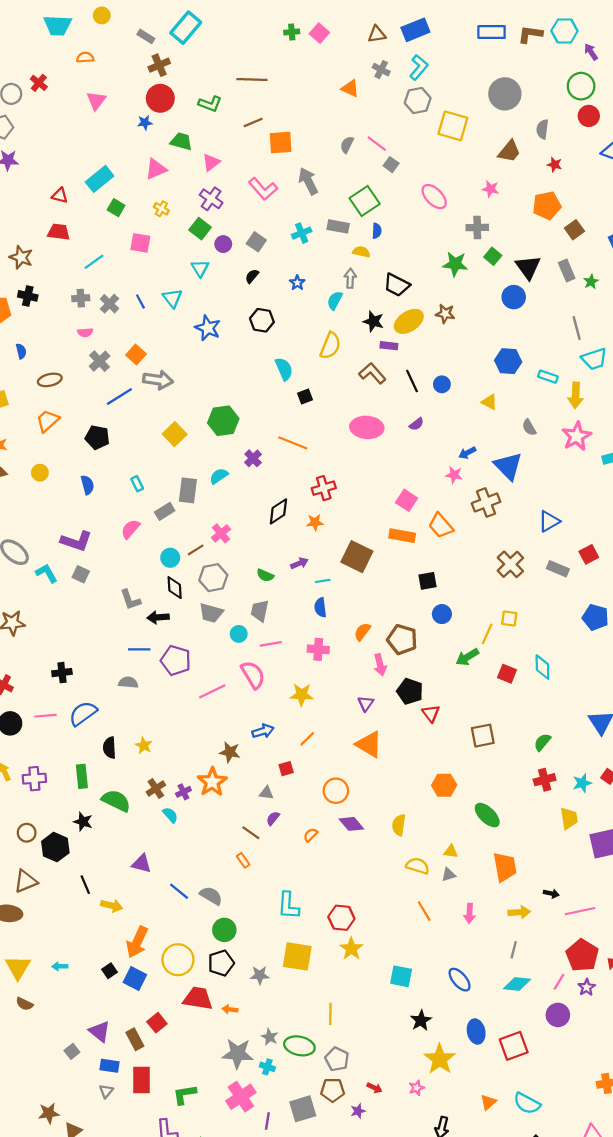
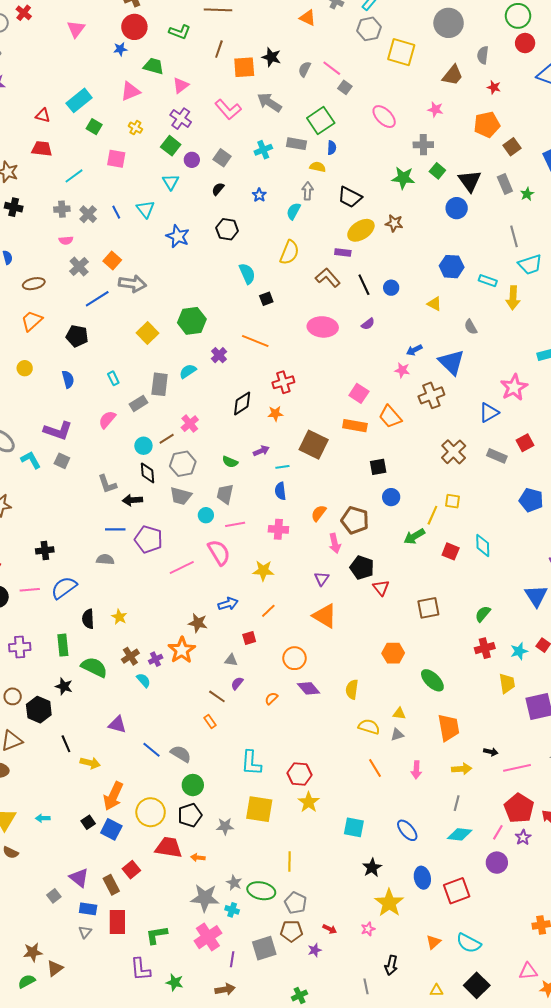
brown line: (253, 123) -> (219, 49), turned -48
gray arrow: (308, 181) -> (269, 102), turned -30
black star: (373, 321) -> (271, 57), moved
pink star: (577, 436) -> (514, 387), moved

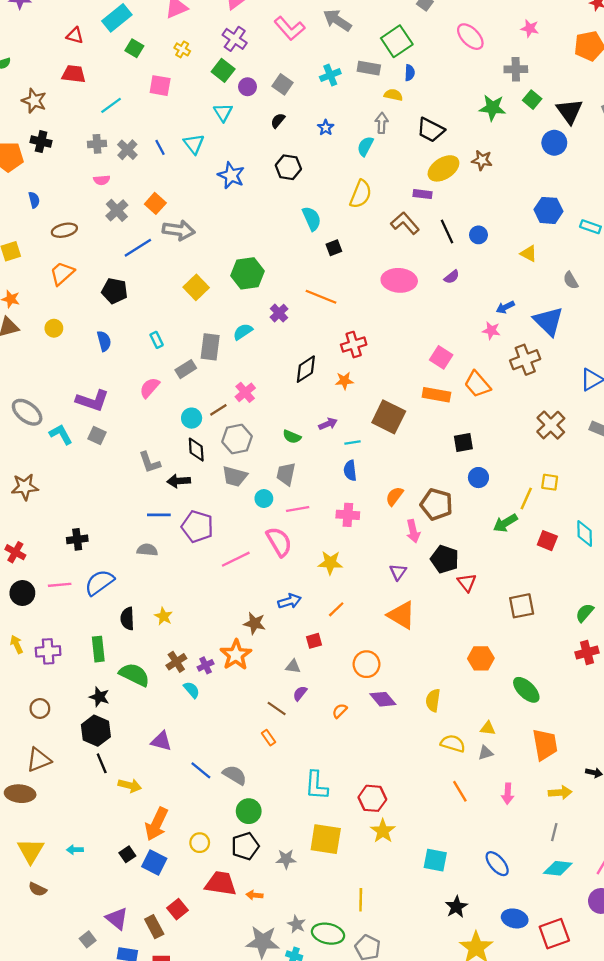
black hexagon: (39, 710) -> (96, 731), moved
yellow circle: (151, 812) -> (200, 843), size x0.6
blue ellipse: (422, 878) -> (515, 918), turned -65

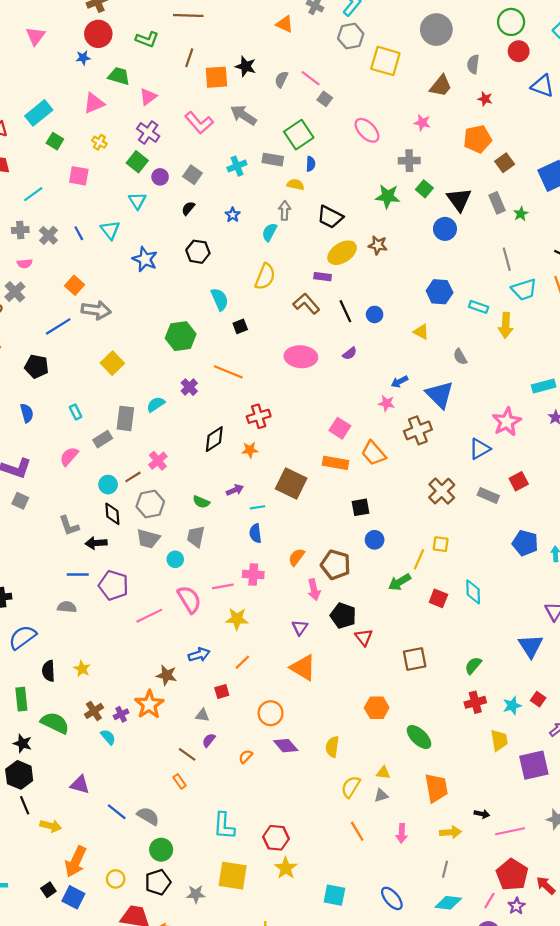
gray cross: (117, 210) -> (15, 292), moved
green hexagon: (248, 273) -> (181, 336), moved
pink line: (298, 509) -> (223, 586), moved
yellow semicircle: (453, 743) -> (351, 787), turned -75

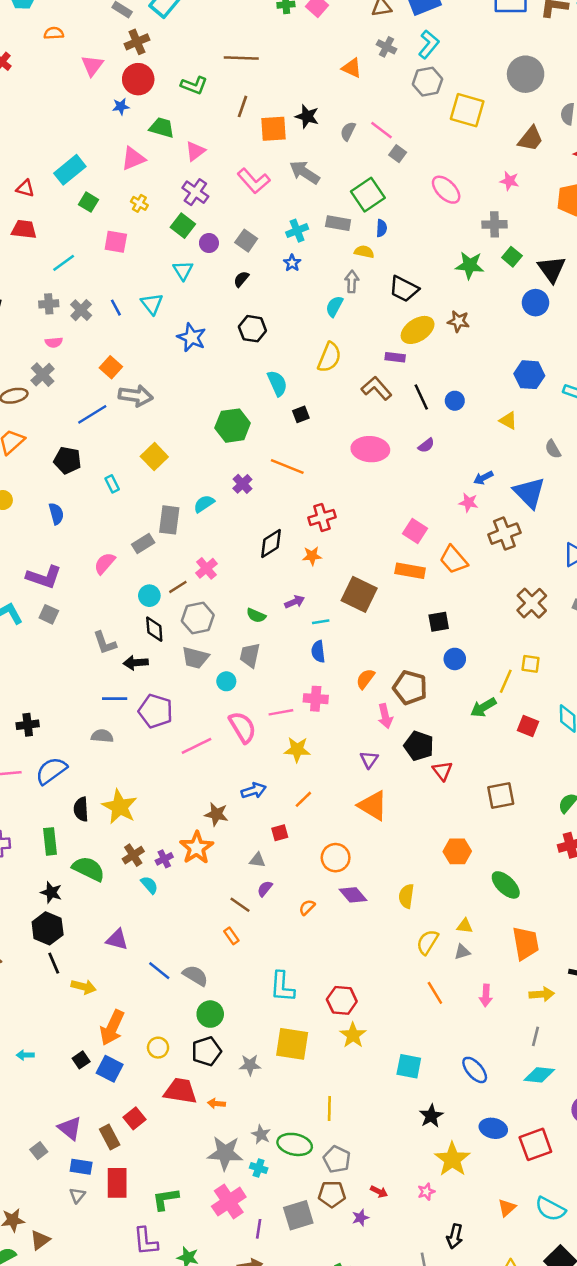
pink triangle: (35, 36) -> (92, 65), moved
blue star: (233, 215) -> (292, 263), moved
cyan rectangle: (76, 412) -> (112, 484), moved
yellow star: (82, 669) -> (120, 807), size x1.8

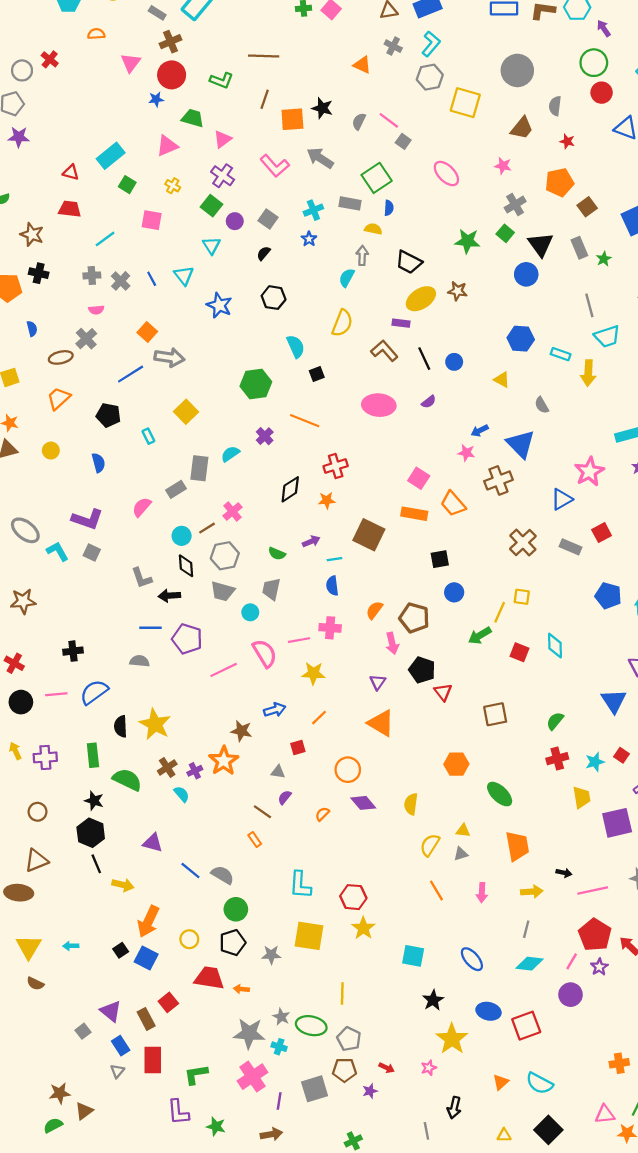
gray cross: (495, 224) -> (515, 205), moved, turned -30
blue rectangle: (81, 1167) -> (121, 1046), turned 48

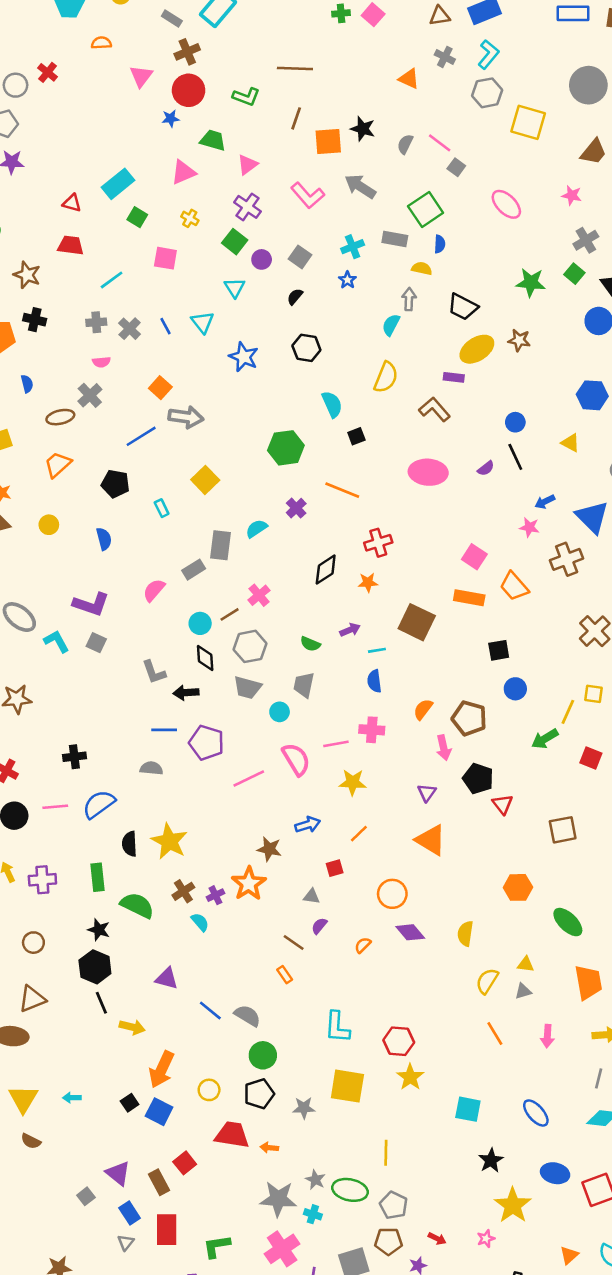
black line: (424, 359) -> (515, 457), moved

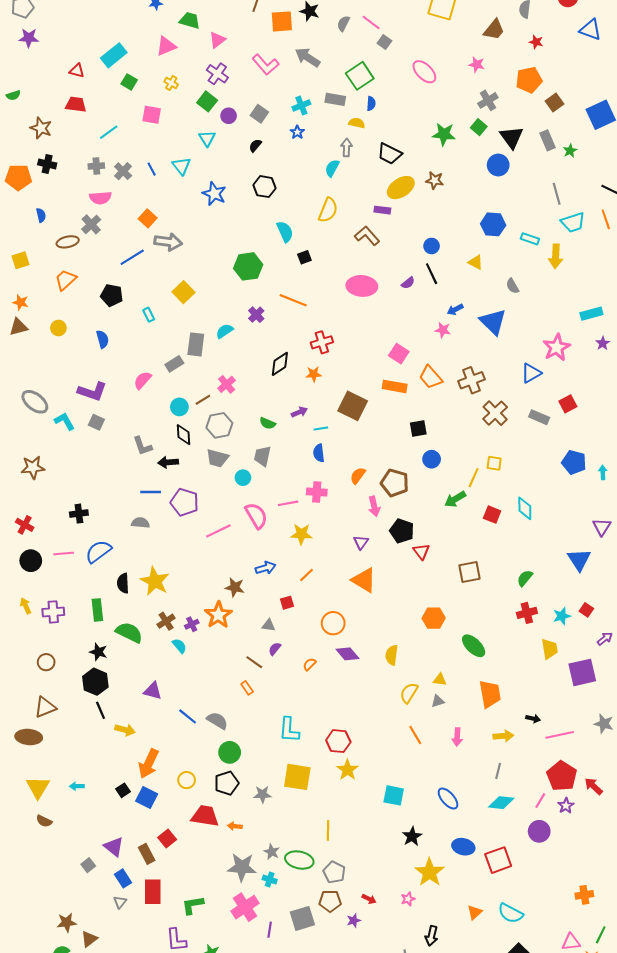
pink semicircle: (101, 362) -> (100, 198), size x1.5
brown cross: (567, 559) -> (472, 380), moved

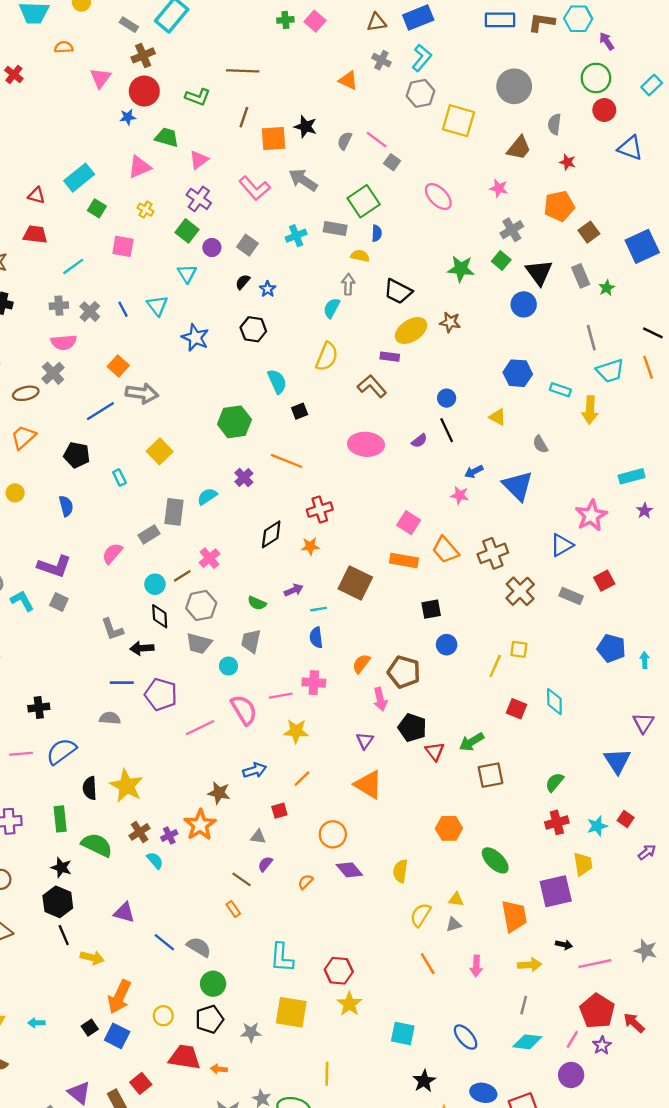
blue star: (297, 132) -> (268, 289), moved
green arrow: (455, 499) -> (471, 742), moved
purple square: (582, 672) -> (556, 891), moved

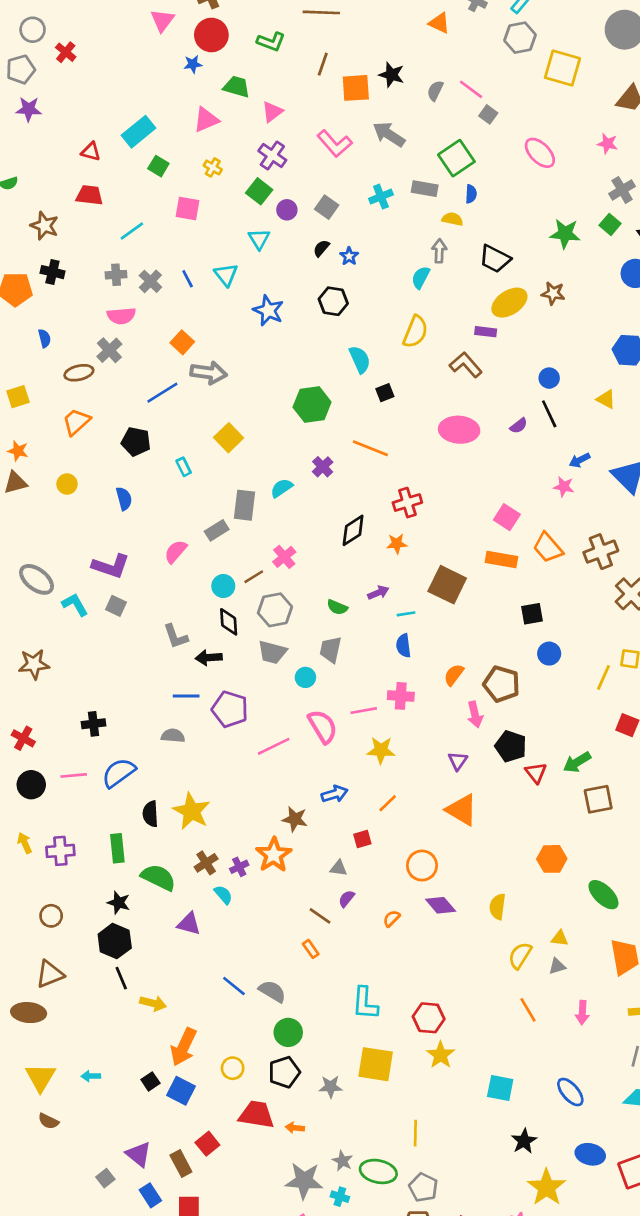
red cross: (14, 74) -> (66, 52), moved
purple triangle: (124, 913) -> (189, 924), moved

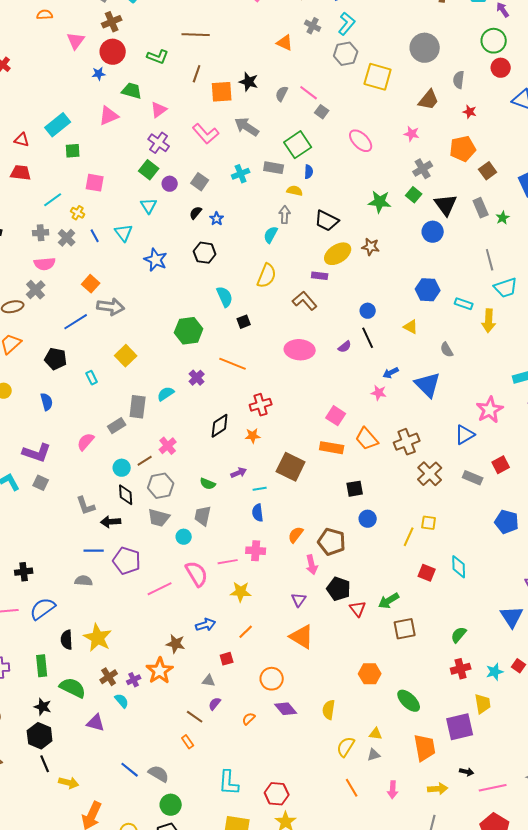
green square: (158, 166) -> (73, 151), turned -35
yellow cross: (213, 167) -> (78, 213), moved

